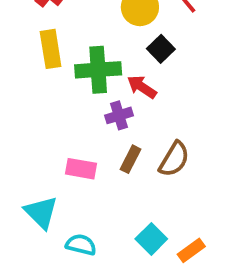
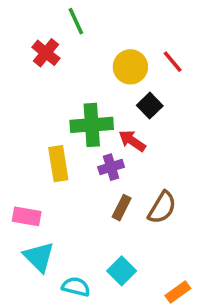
yellow rectangle: (51, 49) -> (58, 164), moved
pink rectangle: (81, 169) -> (27, 216), moved
cyan square: (151, 239) -> (122, 271), moved

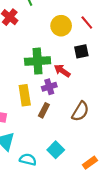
black square: (150, 106) -> (81, 51), moved, turned 32
yellow rectangle: (58, 164) -> (25, 95), moved
brown rectangle: (122, 208) -> (44, 110), moved

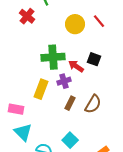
black square: (81, 51) -> (94, 59), moved, turned 32
yellow rectangle: (25, 95) -> (41, 89), turned 30
brown rectangle: (44, 110) -> (70, 103), moved

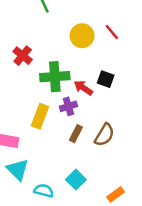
red cross: (27, 16) -> (23, 56), moved

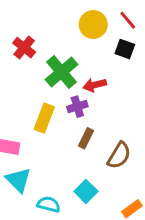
green cross: (55, 77) -> (62, 72), turned -36
black square: (106, 79) -> (125, 49), moved
red arrow: (83, 88) -> (95, 85), turned -48
brown semicircle: (104, 135) -> (119, 155), moved

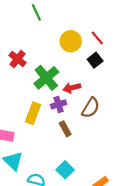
black square: (125, 49) -> (95, 60), turned 32
brown rectangle: (86, 138) -> (65, 129), turned -56
brown semicircle: (119, 155) -> (91, 108), moved

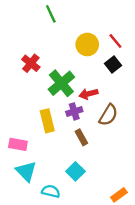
yellow rectangle: (33, 113) -> (47, 121), turned -35
cyan square: (65, 170) -> (75, 171), moved

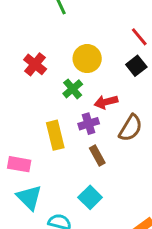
yellow circle: (87, 44) -> (87, 59), moved
green cross: (61, 83) -> (73, 89), size x0.6

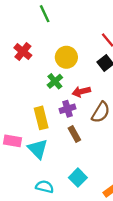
red cross: (35, 64) -> (23, 52), moved
cyan triangle: (29, 197) -> (38, 149), moved
cyan square: (90, 197) -> (78, 178), moved

